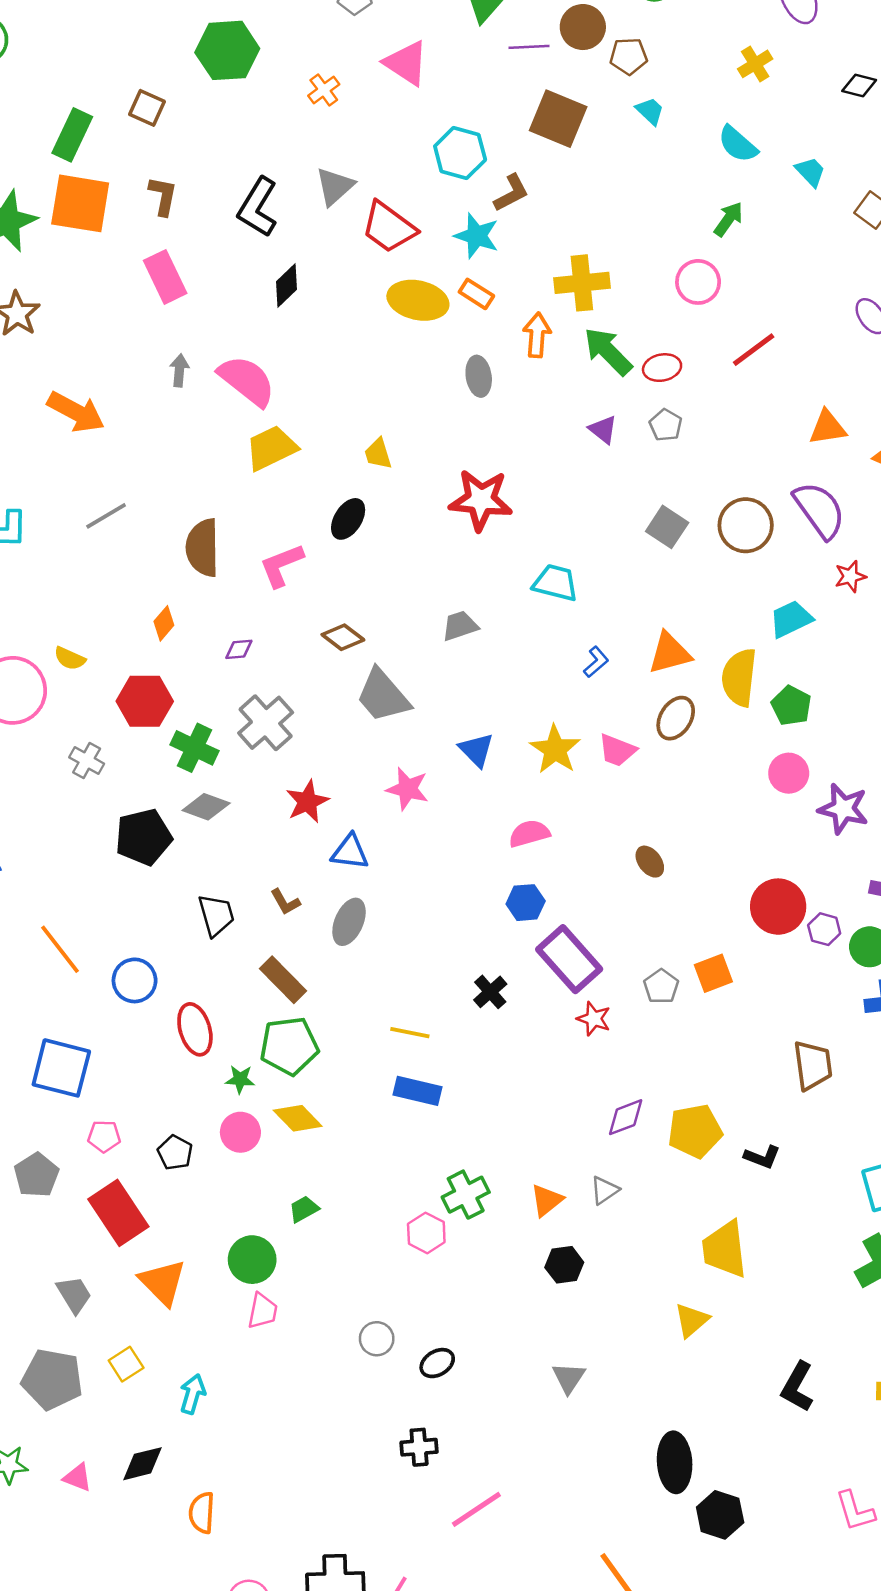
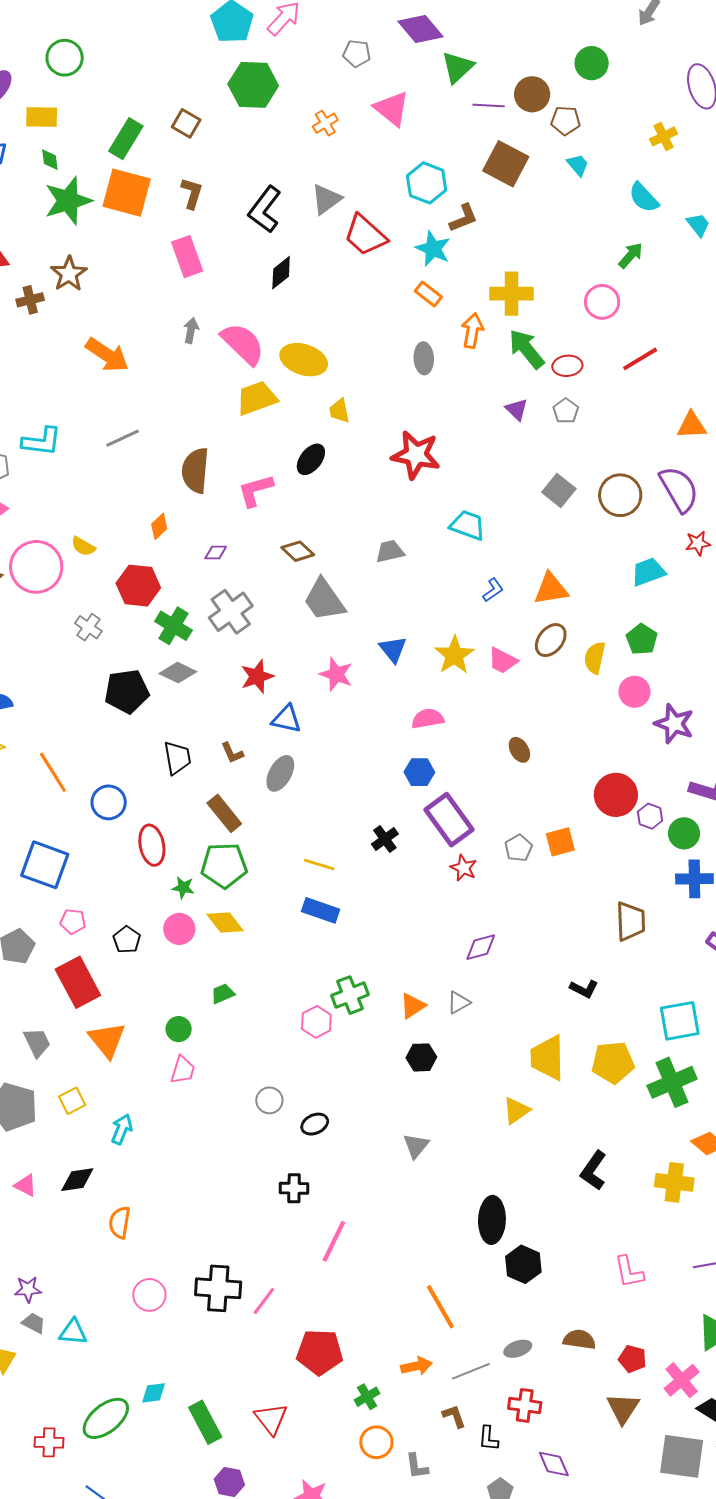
yellow ellipse: (418, 300) -> (304, 360), moved
yellow semicircle: (739, 677) -> (595, 658), moved, size x0.7
yellow pentagon: (695, 1131) -> (613, 1062), moved
green circle: (252, 1260) -> (179, 1029), size x0.7
pink line: (476, 1509) -> (334, 1241), turned -36

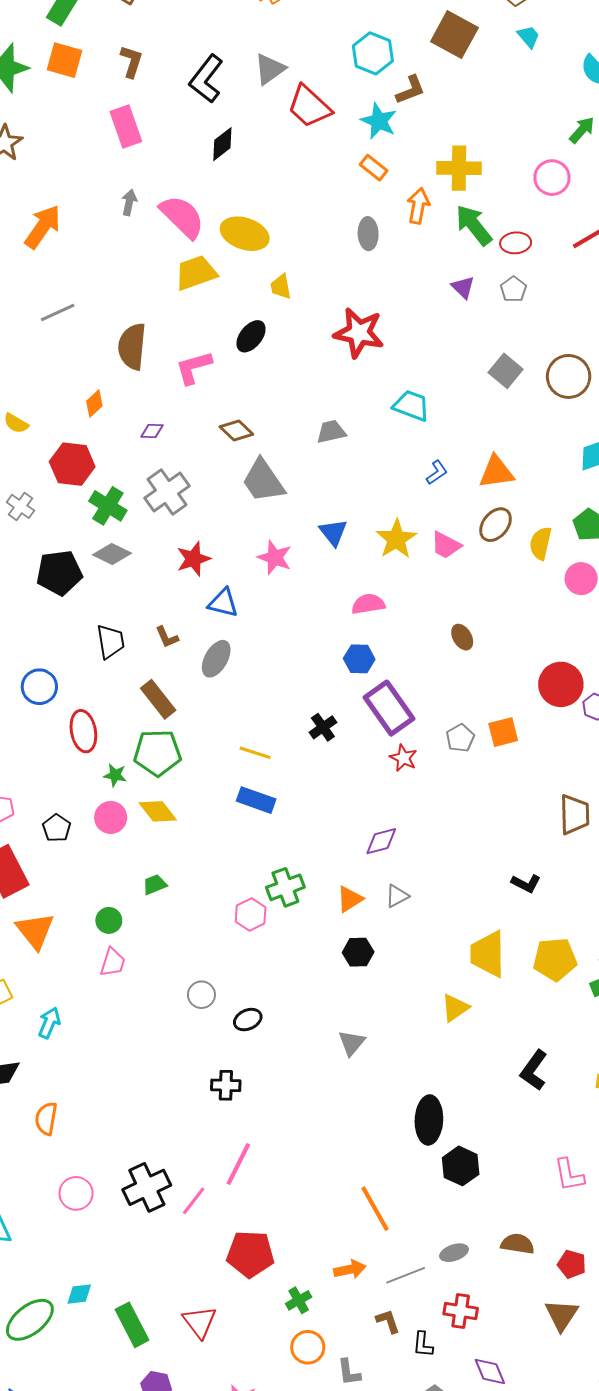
orange square: (127, 193) -> (65, 60), size x0.7
orange arrow: (107, 355) -> (43, 227), turned -90
purple diamond: (481, 947) -> (381, 841), moved
pink line: (334, 1241) -> (238, 1164), moved
black cross: (218, 1288) -> (147, 1187), turned -30

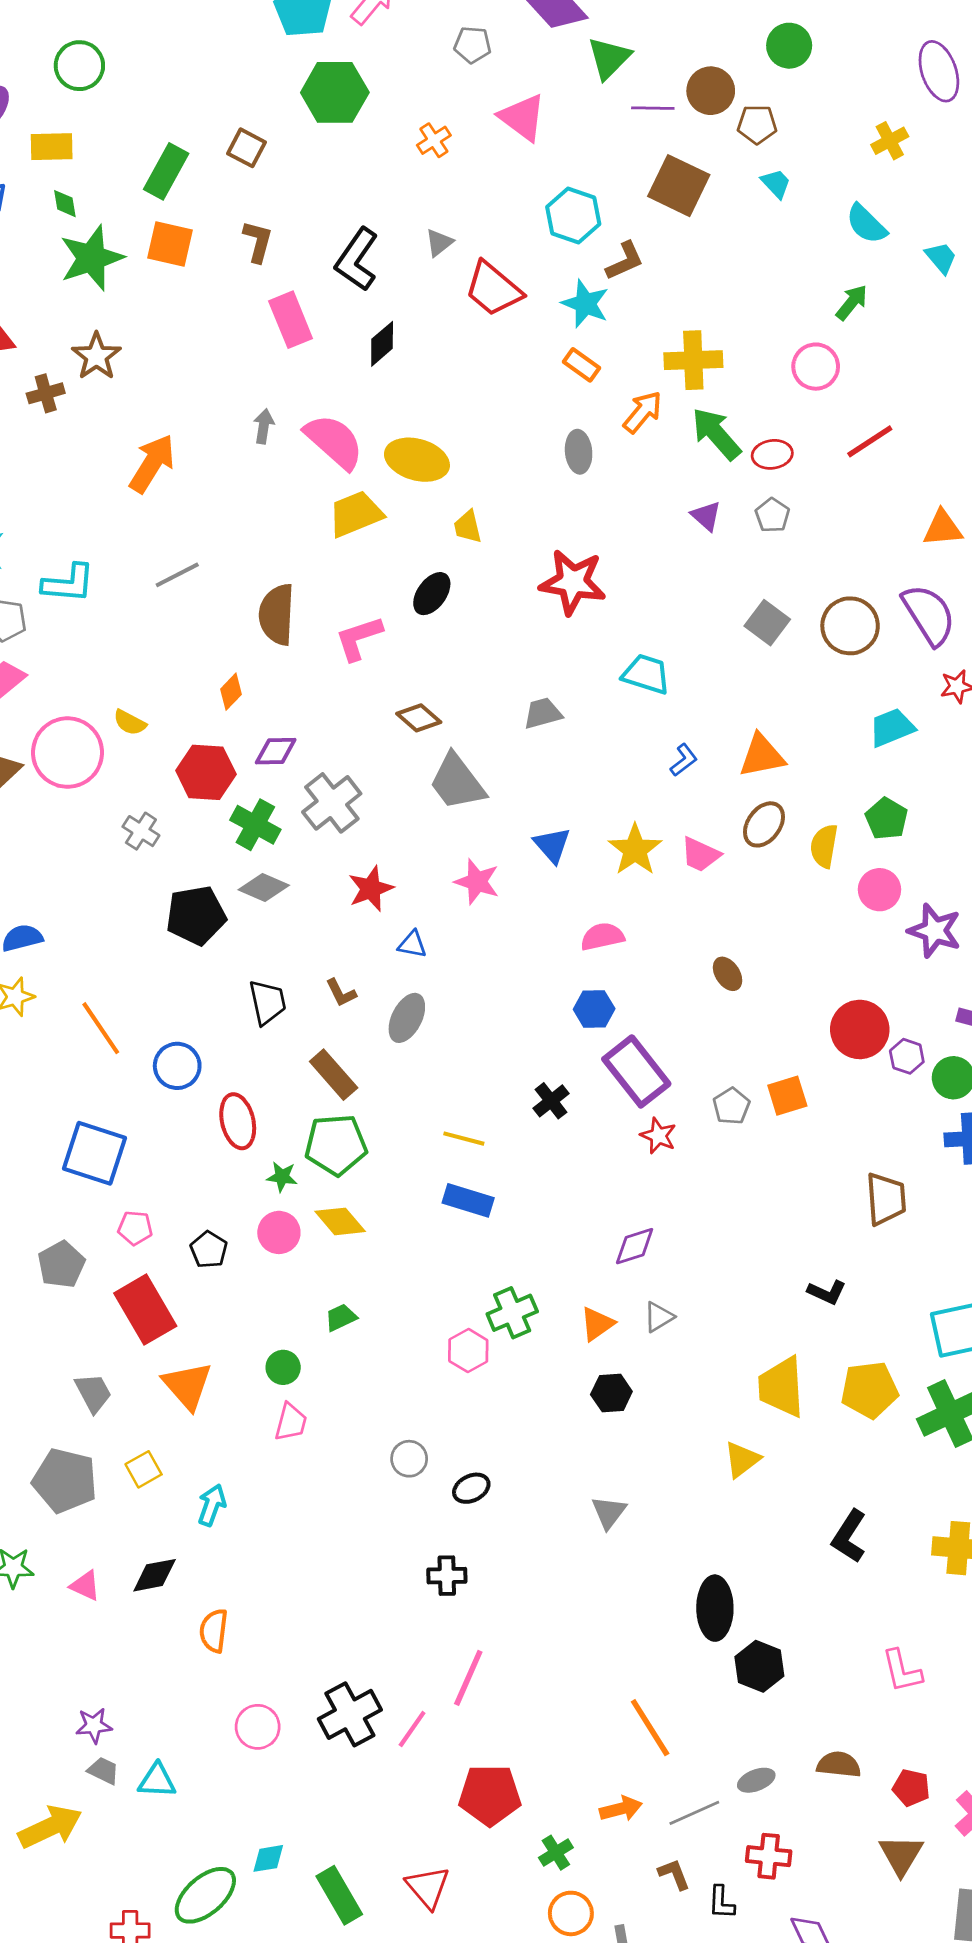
gray triangle: (270, 69) -> (439, 243), size x0.7
pink rectangle: (126, 127) -> (291, 320), moved
orange arrow: (418, 206) -> (643, 412), turned 32
purple diamond: (152, 431) -> (276, 751), moved, size x1.4
blue triangle: (223, 603) -> (412, 944), size x0.7

